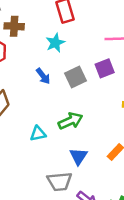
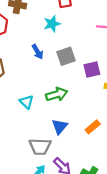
purple square: (105, 68) -> (92, 70), moved
cyan triangle: (38, 134) -> (27, 102), turned 48

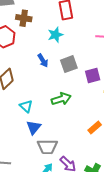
cyan triangle: (27, 102) -> (26, 106), moved
blue triangle: (60, 127) -> (34, 127), moved

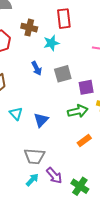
brown cross: (24, 18) -> (29, 28), moved
green arrow: (61, 99) -> (78, 111), moved
blue triangle: (34, 127) -> (41, 120), moved

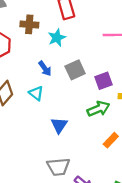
cyan triangle: (16, 114) -> (36, 93), moved

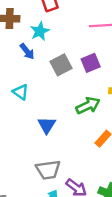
blue arrow: (45, 68) -> (27, 51), moved
purple square: (103, 81) -> (91, 63), moved

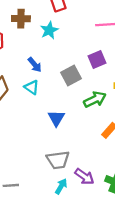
blue arrow: (27, 51) -> (35, 65), moved
gray square: (61, 65) -> (71, 75), moved

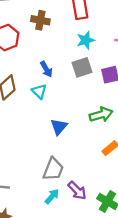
cyan star: (49, 30) -> (86, 40), moved
gray square: (71, 75) -> (82, 67), moved
gray trapezoid: (58, 160) -> (53, 169), turned -70

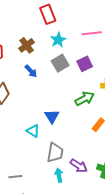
brown cross: (40, 20) -> (27, 45), moved, turned -35
cyan triangle: (39, 91) -> (33, 131), moved
cyan arrow: (52, 196) -> (59, 175), turned -40

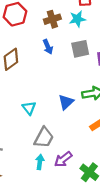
cyan star: (58, 40) -> (77, 19), moved
blue triangle: (52, 116) -> (66, 102), moved
purple arrow: (79, 166) -> (63, 159), turned 90

